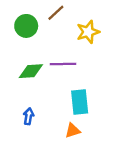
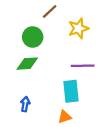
green circle: (26, 26) -> (33, 37), moved
purple line: (63, 64) -> (83, 66), moved

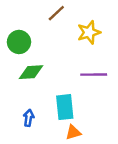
green circle: (33, 37) -> (19, 42), moved
cyan rectangle: (71, 91) -> (65, 107), moved

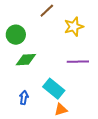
cyan rectangle: (65, 107) -> (54, 89), turned -45

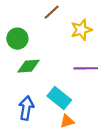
blue arrow: (24, 98) -> (26, 108), size x1.5

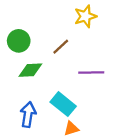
brown line: (52, 12) -> (61, 47), moved
yellow star: (81, 30) -> (85, 16), moved

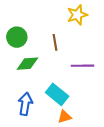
brown line: (61, 47) -> (55, 42), turned -56

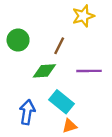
brown line: (55, 42) -> (59, 46), turned 35
green diamond: (27, 64) -> (44, 71), moved

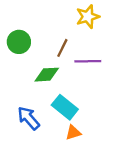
purple line: (89, 71) -> (88, 61), moved
blue arrow: (27, 112) -> (29, 118), turned -50

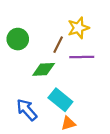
yellow star: (88, 17) -> (78, 28), moved

